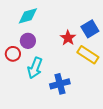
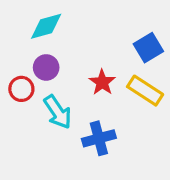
red star: (68, 38) -> (102, 82), moved
cyan arrow: (35, 68) -> (58, 112), turned -55

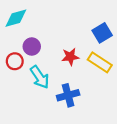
cyan diamond: (46, 26) -> (16, 18), moved
red star: (102, 82) -> (70, 57), turned 30

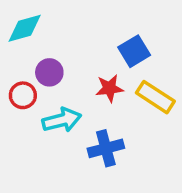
blue square: (102, 33) -> (134, 51), moved
cyan arrow: (40, 77) -> (62, 120), turned -70

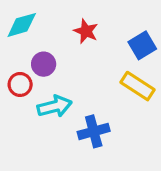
blue square: (134, 51) -> (142, 45), moved
red star: (109, 88) -> (86, 31), moved, turned 30

